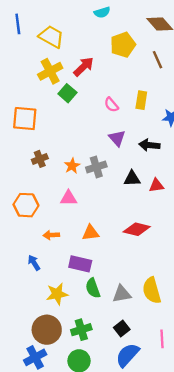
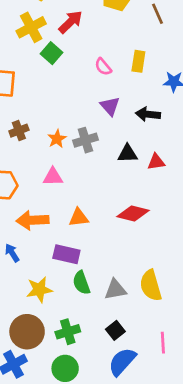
orange arrow: (51, 235) -> (32, 220), size x1.6

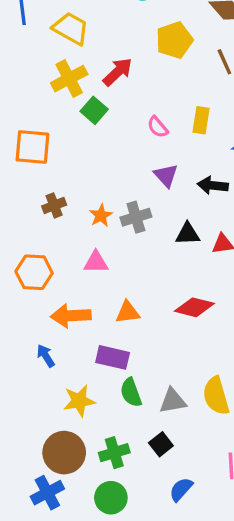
black square: (115, 330) -> (161, 444), moved
blue semicircle: (122, 362) -> (181, 489), size x0.7

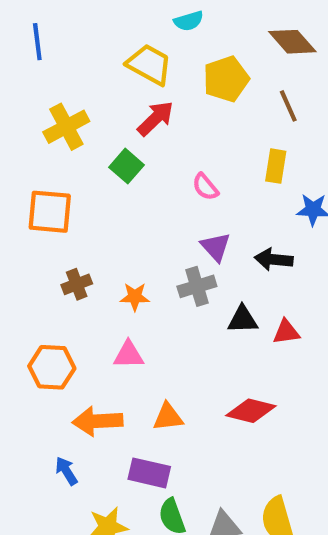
yellow trapezoid: (71, 28) -> (149, 64), moved
yellow cross: (69, 79) -> (66, 127), moved
yellow rectangle: (201, 120) -> (276, 166), moved
orange star: (101, 215) -> (135, 297), turned 30
gray cross: (136, 217) -> (197, 286), moved

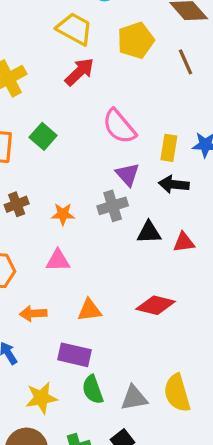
green square: (126, 166) -> (43, 136), moved
yellow rectangle: (276, 166) -> (169, 148), moved
pink semicircle: (205, 187) -> (119, 126), size x1.6
orange arrow: (97, 421) -> (33, 313), size x0.7

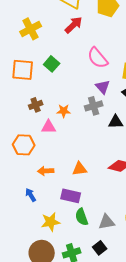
pink triangle: (58, 261) -> (49, 127), moved

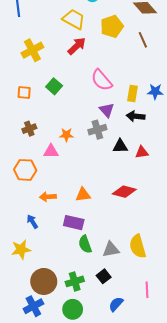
orange square: (23, 70) -> (24, 92), size x0.6
brown cross: (36, 105) -> (29, 129), moved
yellow star: (51, 222) -> (21, 249), moved

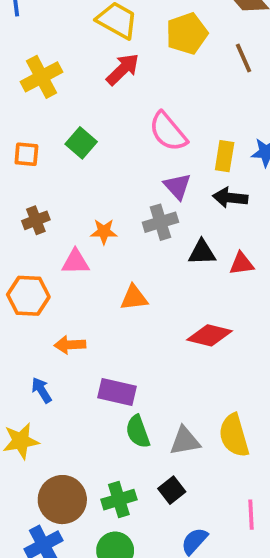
orange triangle: (83, 195) -> (134, 298), moved

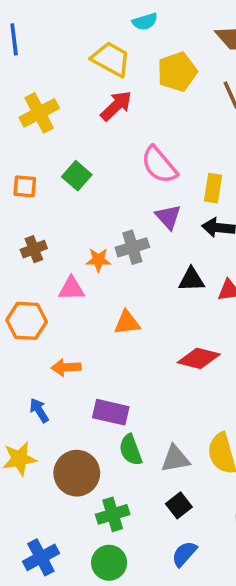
gray cross: (160, 222) -> (132, 247), moved
black square: (172, 490) -> (179, 505), moved
brown circle: (62, 500) -> (77, 473), moved

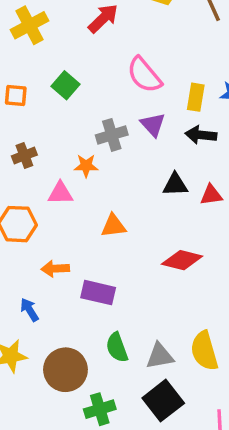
gray cross: (132, 247) -> (112, 135), moved
purple rectangle: (111, 412) -> (98, 293), moved
black square: (179, 505) -> (163, 401), size x1.6

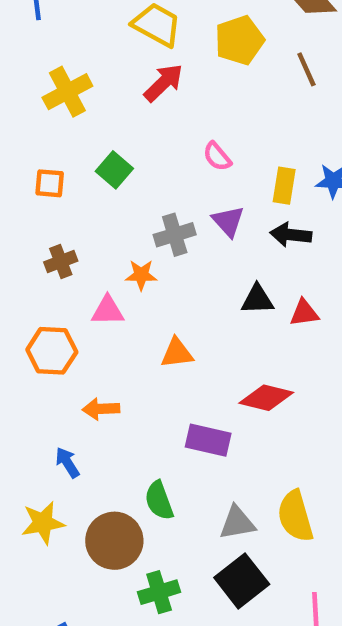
pink semicircle: (144, 75) -> (217, 156), size x0.6
purple rectangle: (98, 293) -> (208, 440), moved
green semicircle: (117, 347) -> (159, 501), moved

